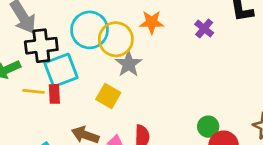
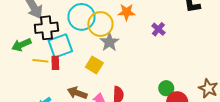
purple cross: (204, 28) -> (158, 29), moved

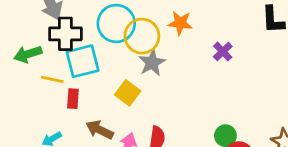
red rectangle: (55, 63) -> (73, 99), moved

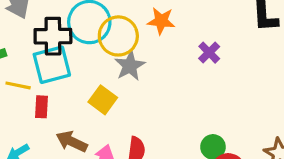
black cross: (65, 34) -> (53, 36), moved

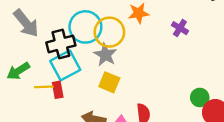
gray star: (130, 66) -> (105, 55), moved
red rectangle: (41, 107) -> (58, 90), moved

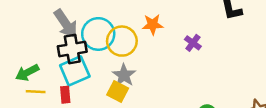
gray arrow: (26, 23) -> (66, 24), moved
gray star: (105, 55) -> (124, 75), moved
yellow line: (44, 87) -> (36, 92), moved

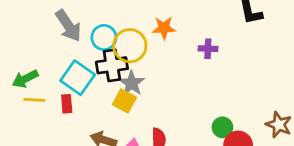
cyan circle: (98, 34) -> (104, 37), size x0.7
purple cross: (193, 43) -> (208, 49), turned -35
black cross: (72, 49) -> (112, 65), moved
cyan square: (75, 71) -> (78, 78), turned -32

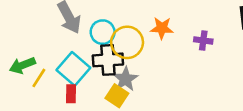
purple cross: (208, 49) -> (203, 40), moved
yellow line: (34, 100) -> (39, 78), moved, turned -66
red rectangle: (67, 104) -> (71, 94), moved

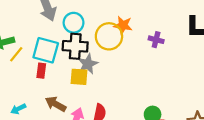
yellow circle: (127, 42) -> (109, 36), moved
cyan square: (73, 69) -> (46, 50), turned -32
yellow square: (117, 96) -> (79, 77), turned -36

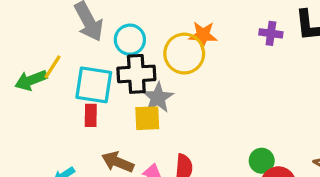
purple cross: (156, 40) -> (271, 33), moved
yellow line: (16, 54) -> (53, 67), moved

